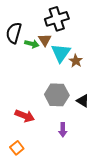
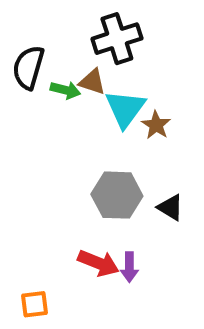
brown triangle: (45, 40) -> (92, 82), turned -40
red arrow: (25, 116) -> (98, 263), moved
orange square: (17, 148) -> (35, 304), turned 32

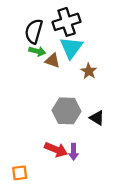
black semicircle: (28, 67) -> (34, 31), moved
brown triangle: (92, 82) -> (52, 61), moved
cyan triangle: (125, 109) -> (71, 48), moved

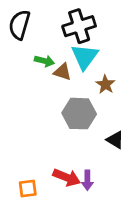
black semicircle: (34, 31) -> (19, 25), moved
gray hexagon: (67, 111) -> (79, 114), moved
orange square: (20, 173) -> (28, 188), moved

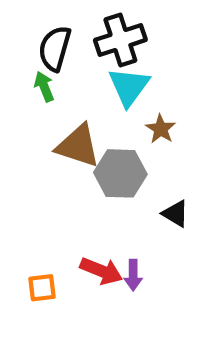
black semicircle: (19, 25) -> (55, 48), moved
green arrow: (44, 61) -> (44, 87), moved, turned -126
brown triangle: (62, 72) -> (78, 146), moved, size x1.6

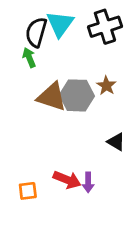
black cross: (120, 40) -> (105, 27), moved
cyan triangle: (129, 87) -> (60, 24), moved
gray hexagon: (120, 173) -> (77, 95), moved

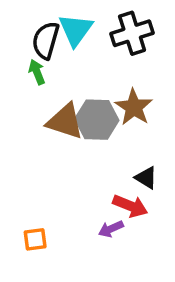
brown star: (106, 86) -> (134, 107), size x1.5
red arrow: (67, 180) -> (130, 206), moved
purple arrow: (88, 182) -> (111, 229), turned 66

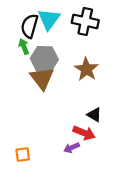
black cross: (132, 33) -> (85, 21), turned 30
gray hexagon: (97, 120) -> (44, 59), moved
brown triangle: (65, 121) -> (42, 78), turned 35

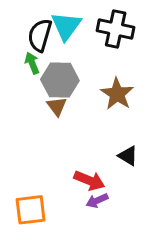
brown triangle: (42, 78) -> (57, 106), size x0.6
red arrow: (84, 133) -> (89, 180), moved
orange square: (23, 155) -> (31, 210), size x1.5

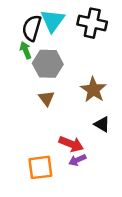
brown star: (117, 94) -> (93, 90), moved
brown triangle: (57, 106) -> (47, 98), moved
orange square: (31, 210) -> (40, 167), moved

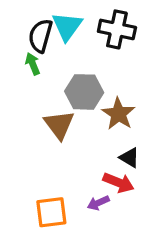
gray hexagon: (48, 64) -> (84, 92), moved
brown triangle: (47, 98) -> (59, 125), size x1.5
red arrow: (71, 144) -> (119, 183), moved

